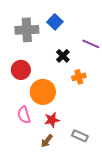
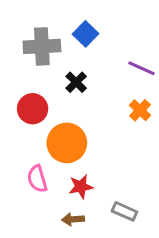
black cross: (63, 56) -> (76, 82), moved
orange cross: (79, 77) -> (140, 110), moved, turned -32
brown arrow: (47, 141) -> (73, 219), turned 48

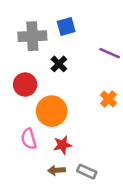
blue square: (85, 34) -> (66, 27), turned 30
orange cross: (140, 110) -> (108, 99), moved
gray rectangle: (124, 211) -> (87, 172), moved

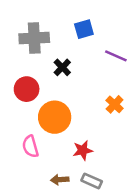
blue square: (66, 27) -> (84, 29), moved
red star: (63, 145) -> (83, 150), moved

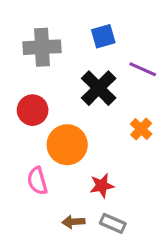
black cross: (62, 67) -> (99, 88), moved, size x1.6

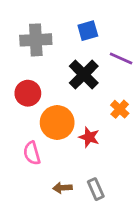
red star: (102, 186) -> (89, 137), moved, turned 30
gray rectangle: (113, 223) -> (96, 189), turned 42

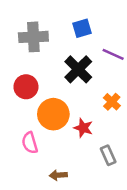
gray rectangle: (96, 189) -> (108, 155), moved

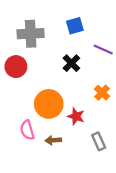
black cross: (78, 69) -> (71, 63), size x0.7
red circle: (26, 87) -> (16, 67), moved
brown arrow: (58, 175) -> (53, 140), moved

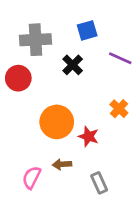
black cross: (71, 63) -> (73, 65), moved
pink semicircle: (27, 130) -> (32, 178), moved, turned 42
gray rectangle: (99, 141) -> (99, 183), moved

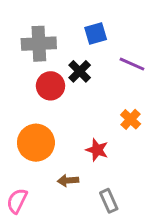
red circle: (18, 78) -> (50, 86), moved
orange circle: (57, 122) -> (36, 143), moved
pink semicircle: (32, 178) -> (17, 201), moved

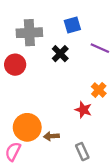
red circle: (50, 86) -> (15, 65), moved
orange circle: (36, 143) -> (27, 127), moved
red star: (97, 150) -> (83, 110), moved

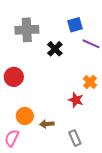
blue square: (72, 25) -> (75, 25), moved
red circle: (15, 65) -> (14, 77), moved
orange circle: (27, 127) -> (25, 116), size x0.7

